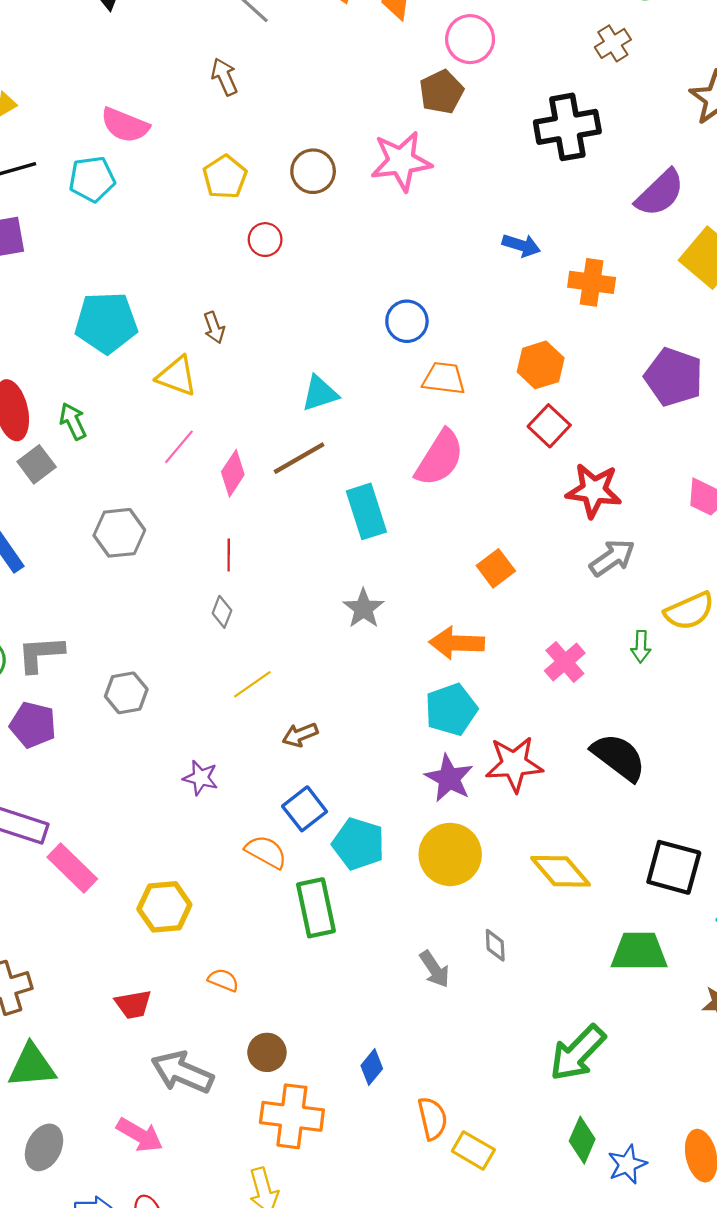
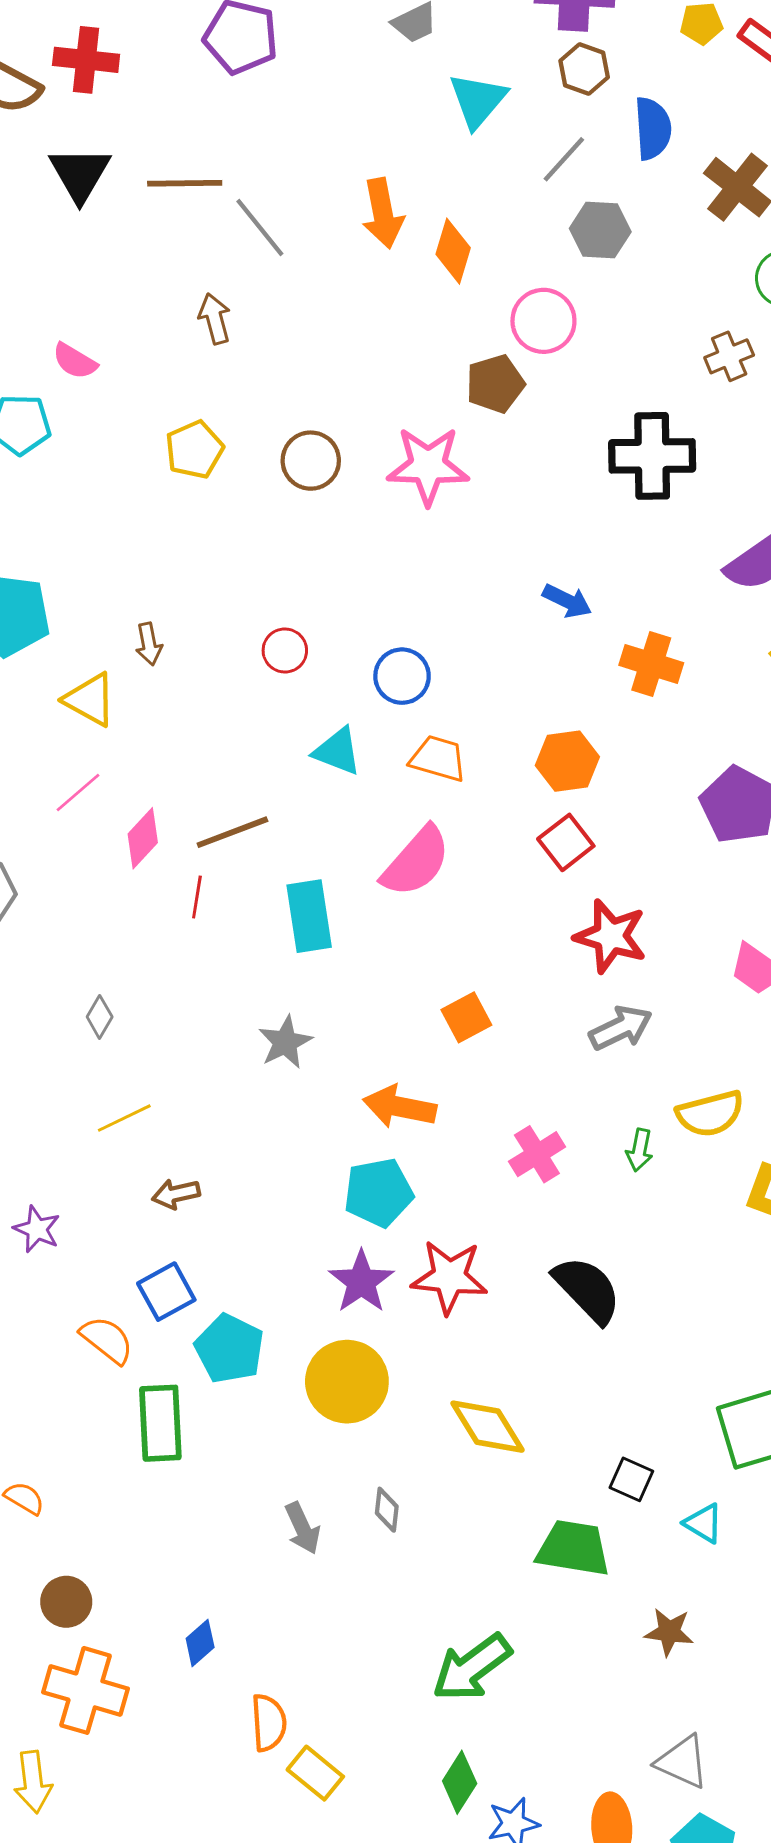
pink semicircle: (125, 125) -> (75, 361), size x0.7
red circle: (265, 240) -> (285, 650), moved
cyan triangle: (320, 393) -> (337, 751), moved, turned 30
red line: (229, 555) -> (197, 897), moved
black square: (674, 867) -> (631, 1479), moved, size x0.6

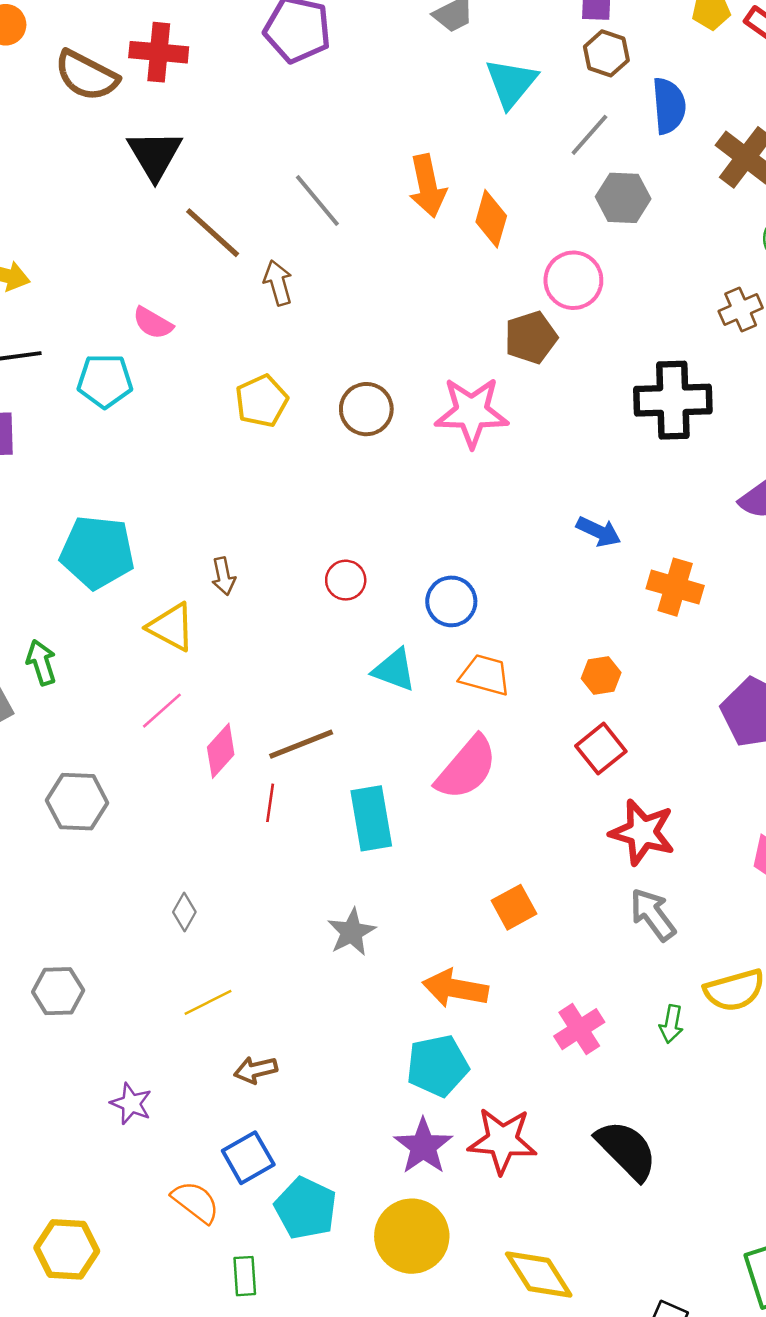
brown line: (185, 183) -> (213, 233), moved, turned 44
orange hexagon: (567, 761) -> (601, 675), size x0.7
gray arrow: (621, 1028) -> (653, 914), turned -100
green rectangle: (160, 1423) -> (245, 1276), size x0.6

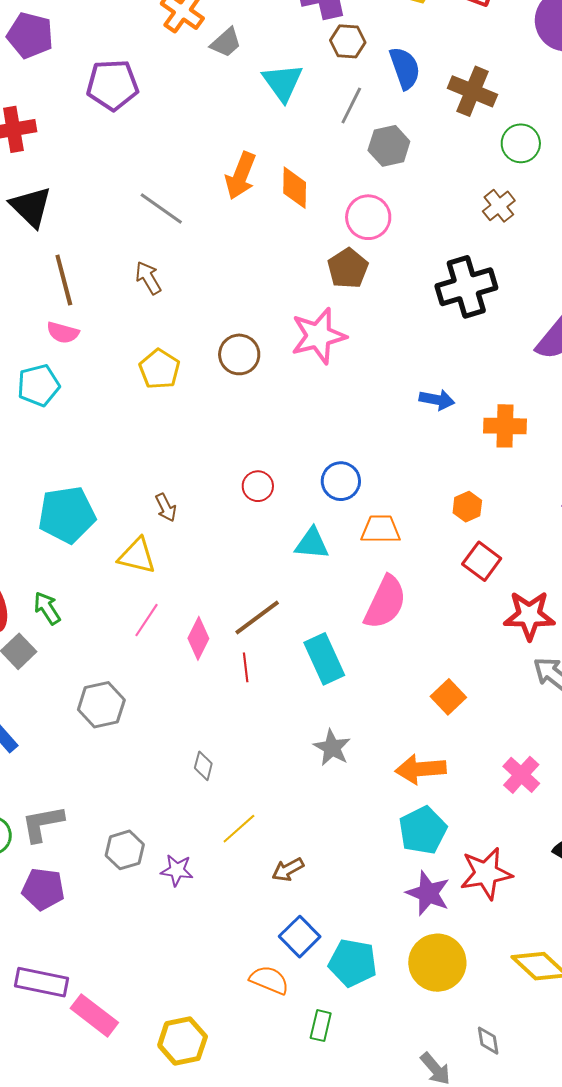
orange arrow: (428, 186) -> (241, 176), turned 48
brown line: (213, 233) -> (64, 280), moved, turned 48
purple star: (131, 1104) -> (177, 870), moved
green rectangle: (245, 1276) -> (321, 1026), turned 32

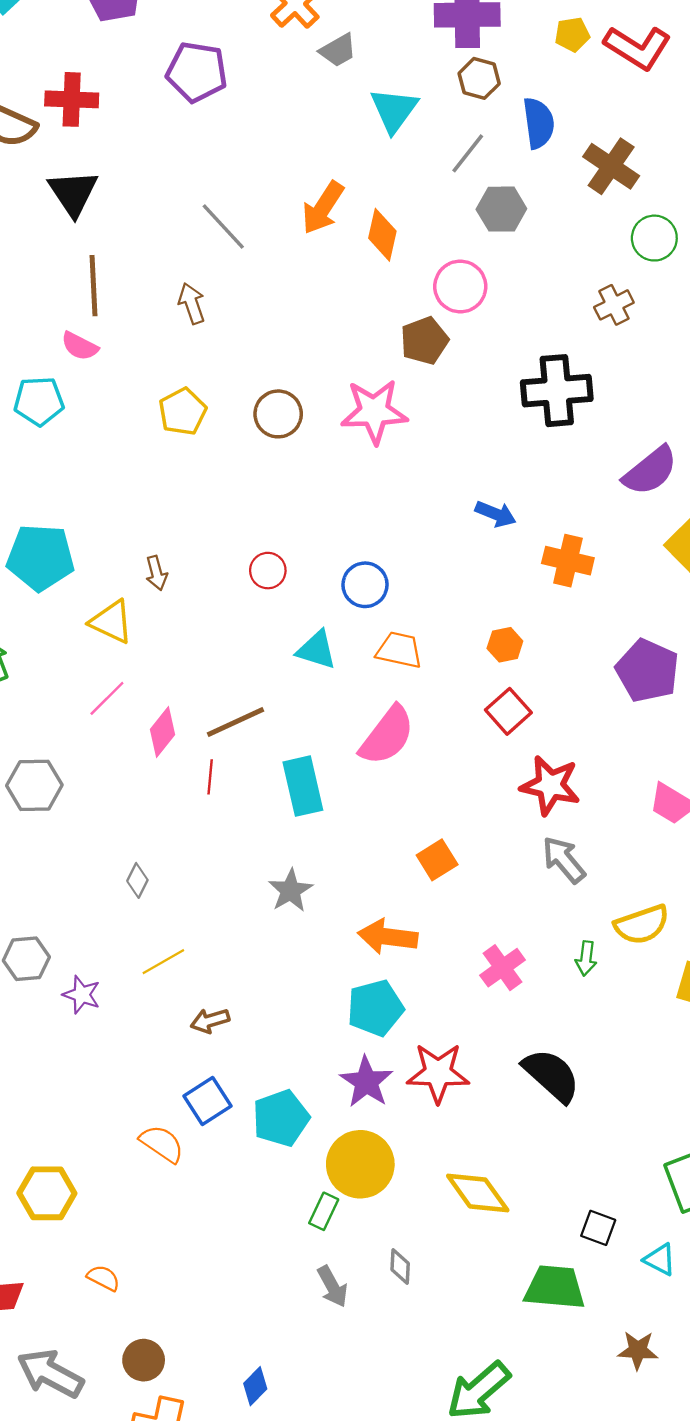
cyan pentagon: (353, 963) -> (281, 1118), moved, turned 30
green rectangle: (321, 1026) -> (324, 1211), moved

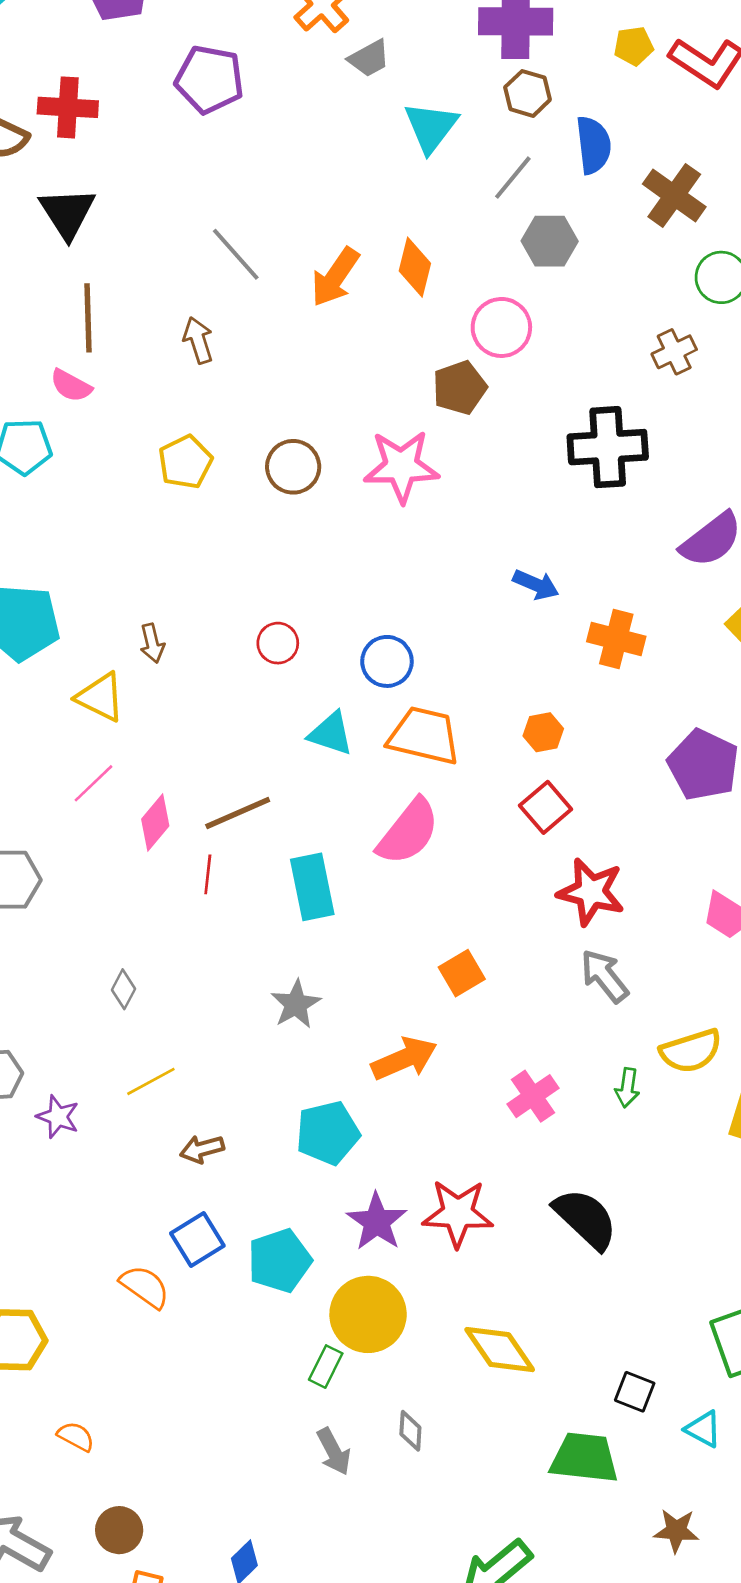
orange arrow: (323, 208) -> (335, 277), moved
orange trapezoid: (399, 650) -> (424, 736), size x1.4
orange arrow: (388, 937) -> (404, 1059), turned 148
cyan pentagon: (375, 1008) -> (328, 1133), moved

